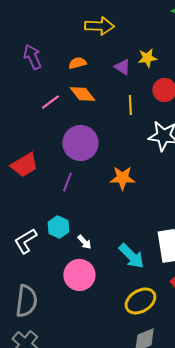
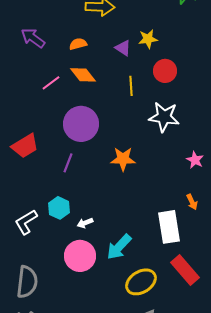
purple arrow: (32, 57) -> (33, 38), turned -30
white arrow: (84, 242) -> (85, 223), turned 112
cyan arrow: (131, 256) -> (119, 247), moved, turned 88

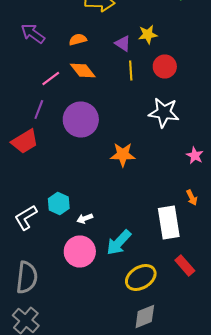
yellow line: (131, 86) -> (131, 70), moved
purple line: (68, 163) -> (39, 110), moved
red rectangle: (185, 270) -> (185, 266), size x0.7

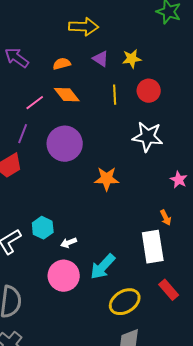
purple triangle: (123, 44) -> (101, 59), moved
orange arrow: (192, 198) -> (166, 218), moved

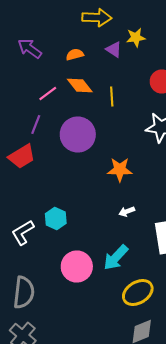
yellow star: (132, 59) -> (136, 38), moved
yellow line: (115, 95) -> (112, 96), moved
white arrow: (69, 243) -> (127, 212), moved

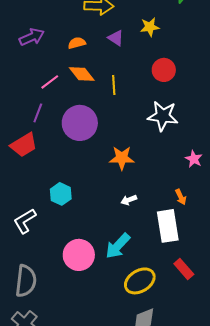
yellow star: (136, 38) -> (150, 27), moved
purple arrow: (30, 48) -> (32, 37), turned 120
cyan hexagon: (56, 218) -> (61, 194), moved

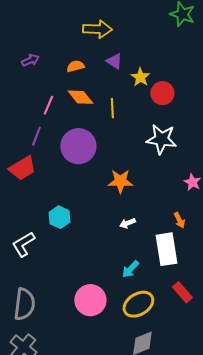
yellow star: (150, 27) -> (140, 77), moved, turned -30
purple arrow: (32, 37) -> (30, 60), size x0.7
pink line: (50, 82) -> (48, 105), turned -30
cyan arrow: (118, 246) -> (130, 269), moved, size x0.7
pink circle: (79, 255) -> (90, 300), moved

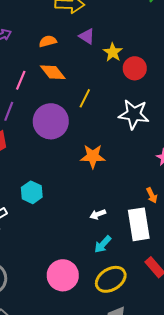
yellow line: (112, 108) -> (85, 98), moved, turned 30
white arrow: (127, 223) -> (98, 214), moved

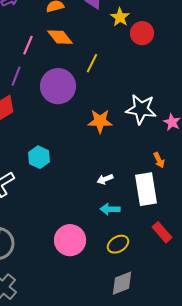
white star: (134, 114) -> (141, 109), moved
cyan arrow: (103, 244) -> (110, 209), turned 48
yellow ellipse: (111, 279) -> (118, 244), size x0.7

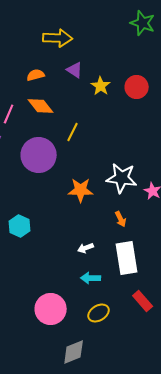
red circle: (142, 33) -> (137, 87), moved
orange arrow: (159, 160) -> (121, 219), moved
gray diamond: (122, 283) -> (74, 352), moved

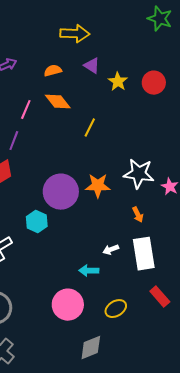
purple circle: (39, 155) -> (61, 192), moved
white arrow: (86, 248) -> (111, 250), moved
cyan arrow: (91, 278) -> (89, 271), moved

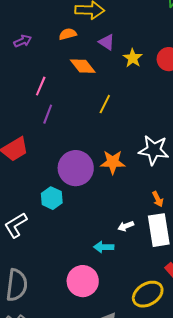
orange semicircle: (53, 71) -> (68, 34), moved
orange diamond: (58, 102) -> (83, 66), moved
purple line: (14, 141) -> (48, 114), moved
orange arrow: (138, 215) -> (158, 199), moved
yellow ellipse: (116, 309) -> (148, 294), moved, size x1.4

